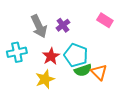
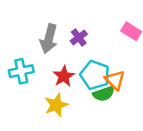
gray arrow: (39, 26) -> (49, 39), turned 40
orange triangle: (99, 72) -> (115, 80), moved

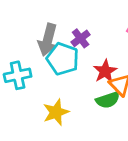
cyan pentagon: (95, 75) -> (63, 59), moved
red star: (64, 76) -> (105, 71), moved

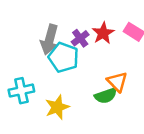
red star: (105, 71) -> (103, 33), moved
cyan cross: (18, 75) -> (21, 91), moved

